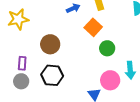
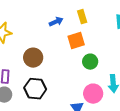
orange square: (93, 27) -> (76, 41), turned 30

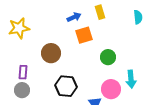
orange square: (76, 41) -> (84, 35), moved
black hexagon: (35, 89) -> (66, 86), moved

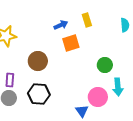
green circle: (108, 57) -> (105, 65), moved
black hexagon: (66, 86) -> (39, 94), moved

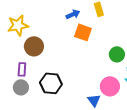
orange square: (71, 43) -> (83, 32), turned 36
brown circle: (38, 61) -> (34, 46), moved

